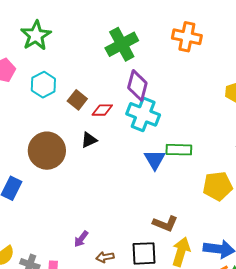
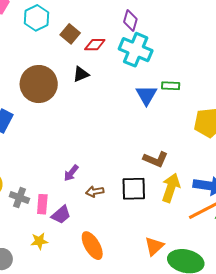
purple diamond: (137, 85) -> (130, 21), size x0.7
green rectangle: (179, 150) -> (171, 86), size x0.7

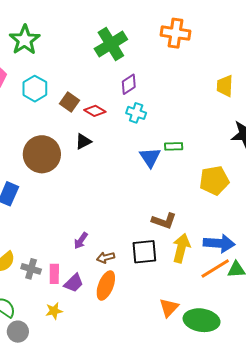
purple diamond: (130, 21) -> (129, 84), turned 45
red diamond: (95, 45) -> (95, 111), turned 35
cyan cross: (136, 50) -> (136, 113), size x0.6
orange ellipse: (92, 246) -> (106, 285), moved, turned 56

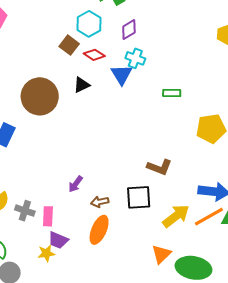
cyan hexagon: (35, 89) -> (89, 24), moved
blue triangle: (150, 157) -> (121, 75), moved
yellow arrow: (181, 248) -> (176, 216), moved, turned 36
purple trapezoid: (74, 283) -> (58, 240), moved, turned 65

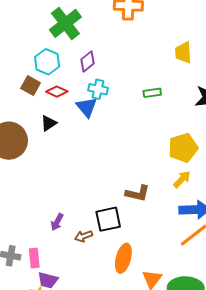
green rectangle: (172, 93) -> (152, 93), moved
black square: (139, 197) -> (108, 219), moved
yellow arrow: (176, 216) -> (182, 179), moved, size x0.7
orange ellipse: (99, 230) -> (123, 258), moved

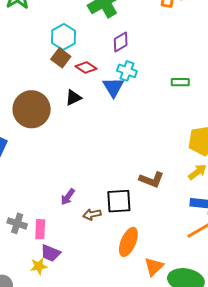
cyan hexagon: (47, 62) -> (64, 37), moved

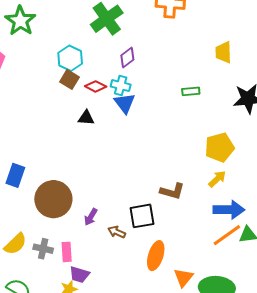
cyan cross: (127, 71) -> (121, 86), moved
black triangle: (73, 98) -> (86, 118), turned 36
brown circle: (32, 109) -> (53, 199), moved
brown arrow: (92, 214) -> (117, 232), turned 42

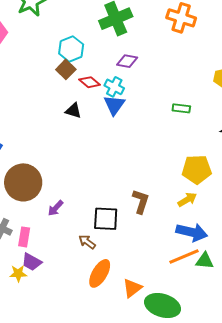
purple diamond: (127, 58) -> (127, 61), turned 35
brown L-shape: (172, 191) -> (141, 202), turned -100
brown arrow: (117, 232) -> (87, 242), moved
orange ellipse: (156, 256) -> (100, 273), moved

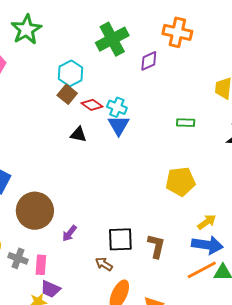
purple diamond: (127, 61) -> (149, 61), moved, turned -30
yellow pentagon: (197, 169) -> (180, 181), moved
yellow arrow: (187, 200) -> (207, 222), moved
brown L-shape: (141, 202) -> (156, 246), moved

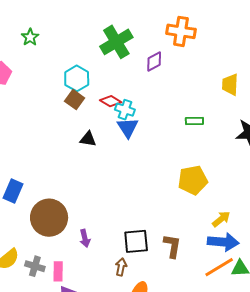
green star: (26, 29) -> (30, 37), size x0.6
red diamond: (92, 105) -> (111, 101), moved
purple arrow: (69, 233) -> (85, 238), turned -48
brown arrow: (104, 264) -> (121, 267), turned 72

